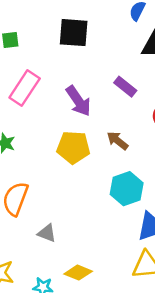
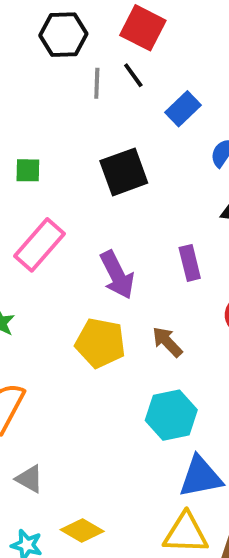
black square: (74, 33) -> (124, 172), turned -32
purple rectangle: (125, 87) -> (190, 263), turned 30
gray triangle: (47, 233) -> (29, 479), moved

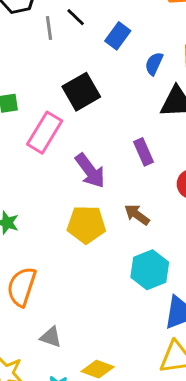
pink rectangle: (39, 245) -> (45, 133), moved

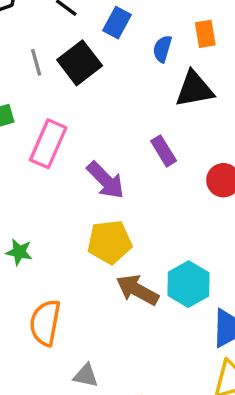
gray line: (49, 28) -> (36, 62), moved
black square: (81, 92) -> (80, 63), moved
brown arrow: (137, 215) -> (137, 290), moved, size x1.4

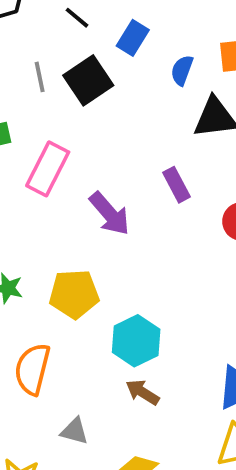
yellow pentagon: (109, 242) -> (74, 294), moved
cyan hexagon: (188, 284) -> (136, 341), moved
brown arrow: (137, 290) -> (143, 392), moved, size x0.7

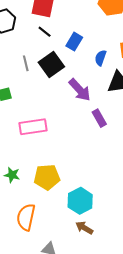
pink rectangle: (48, 169) -> (33, 127), moved, turned 56
purple arrow: (110, 214) -> (80, 90), moved

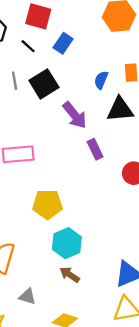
black line: (45, 32) -> (28, 46), moved
blue rectangle: (74, 42) -> (63, 43), moved
yellow pentagon: (47, 177) -> (47, 204), moved

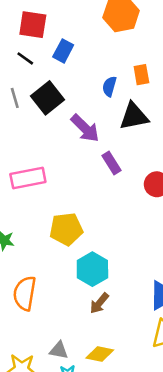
brown arrow: (70, 275) -> (99, 303), turned -78
gray triangle: (27, 297) -> (59, 350), moved

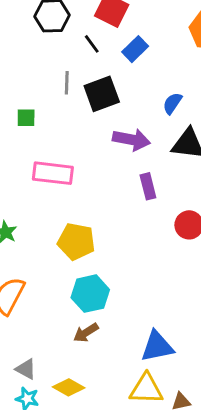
purple arrow: (85, 128) -> (132, 140), turned -52

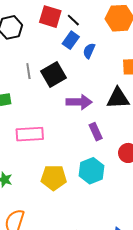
black line: (92, 44) -> (73, 20), moved
blue semicircle: (172, 103) -> (89, 51), moved
cyan hexagon: (90, 294) -> (91, 171), moved

